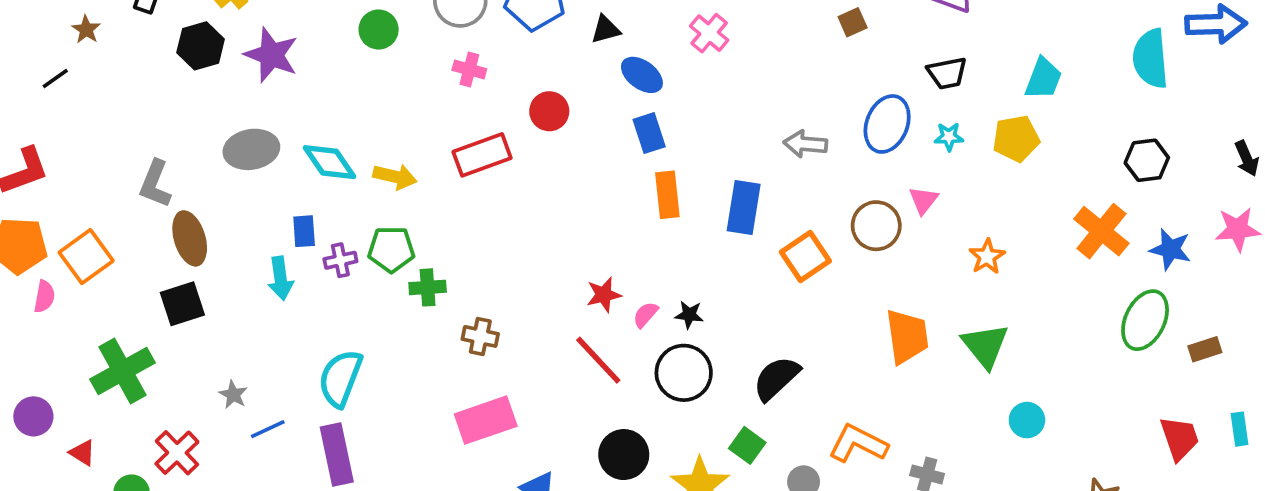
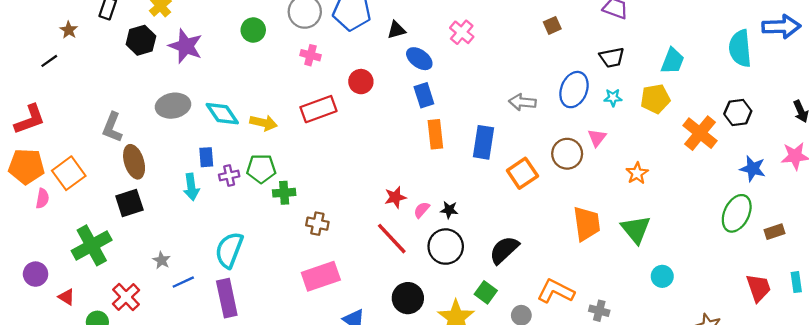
orange cross: (1101, 231) -> (700, 133), moved

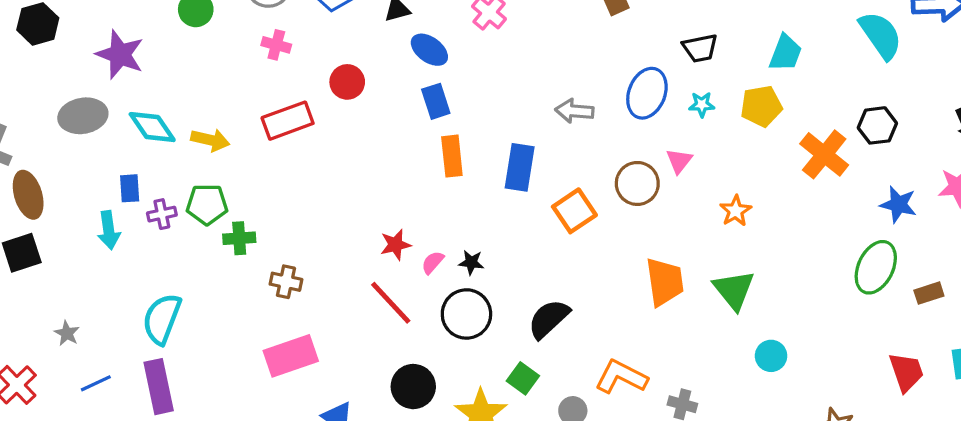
purple star: (186, 46) -> (120, 55), moved
cyan semicircle: (740, 48) -> (881, 35), turned 150
blue line: (183, 282) -> (96, 383), moved

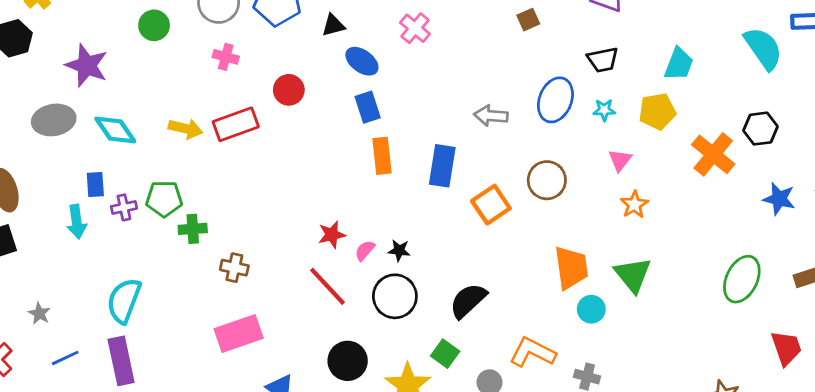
yellow arrow: (210, 140) -> (186, 129), moved
pink triangle: (679, 161) -> (620, 160), moved
green ellipse: (876, 267) -> (742, 279), moved
cyan circle: (771, 356) -> (591, 309), moved

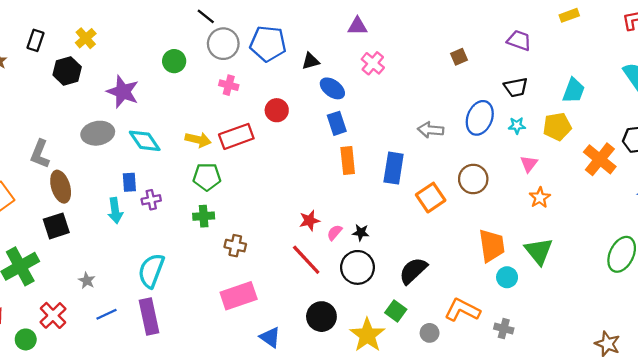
green pentagon: (164, 199) -> (207, 177), moved

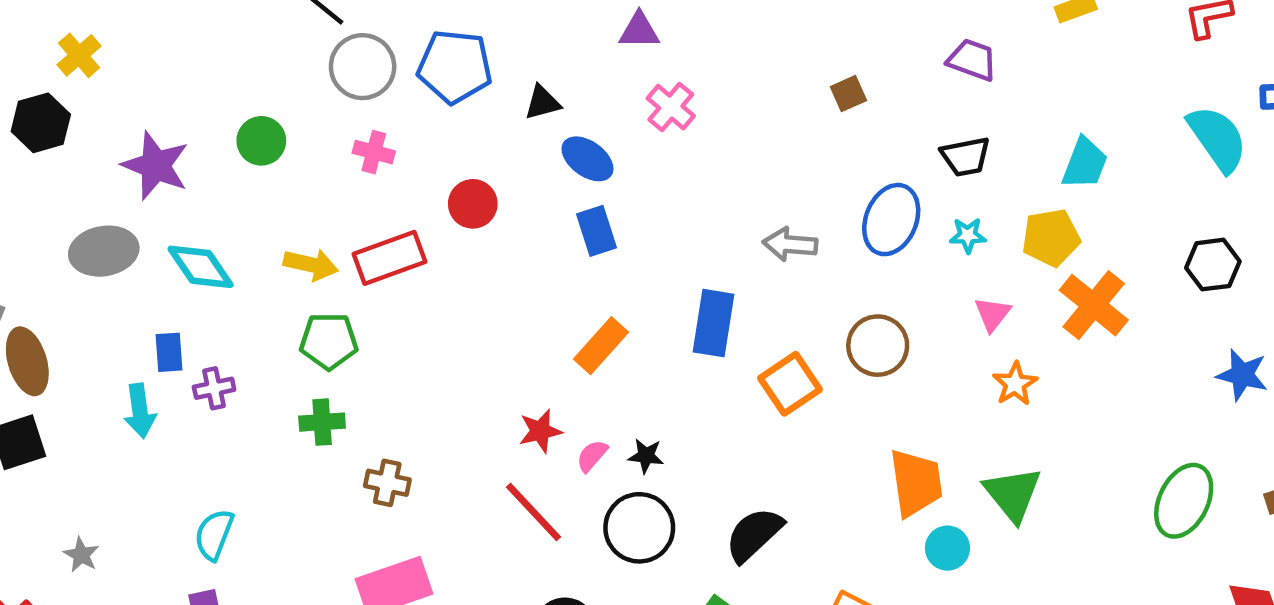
green circle: (174, 61) -> (261, 141), moved
orange cross: (600, 159) -> (1094, 305), moved
orange rectangle: (348, 160) -> (601, 346), moved, turned 48
cyan semicircle: (151, 271) -> (214, 535), size x0.7

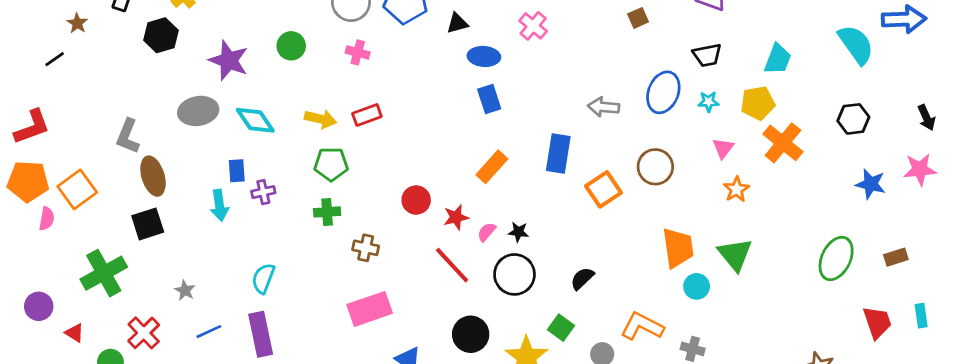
blue ellipse: (588, 159) -> (484, 56), turned -32
red circle: (473, 204) -> (416, 200), moved
red rectangle: (390, 258) -> (367, 115), size x0.7
black semicircle: (754, 535) -> (582, 278), size x0.7

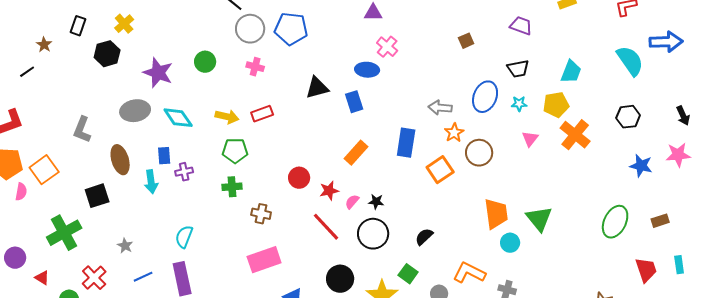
black triangle: (457, 23) -> (317, 88), moved, size x1.4
blue ellipse: (484, 56) -> (367, 70), moved
brown ellipse: (153, 176) -> (120, 160), moved
orange star: (736, 189) -> (454, 133), moved

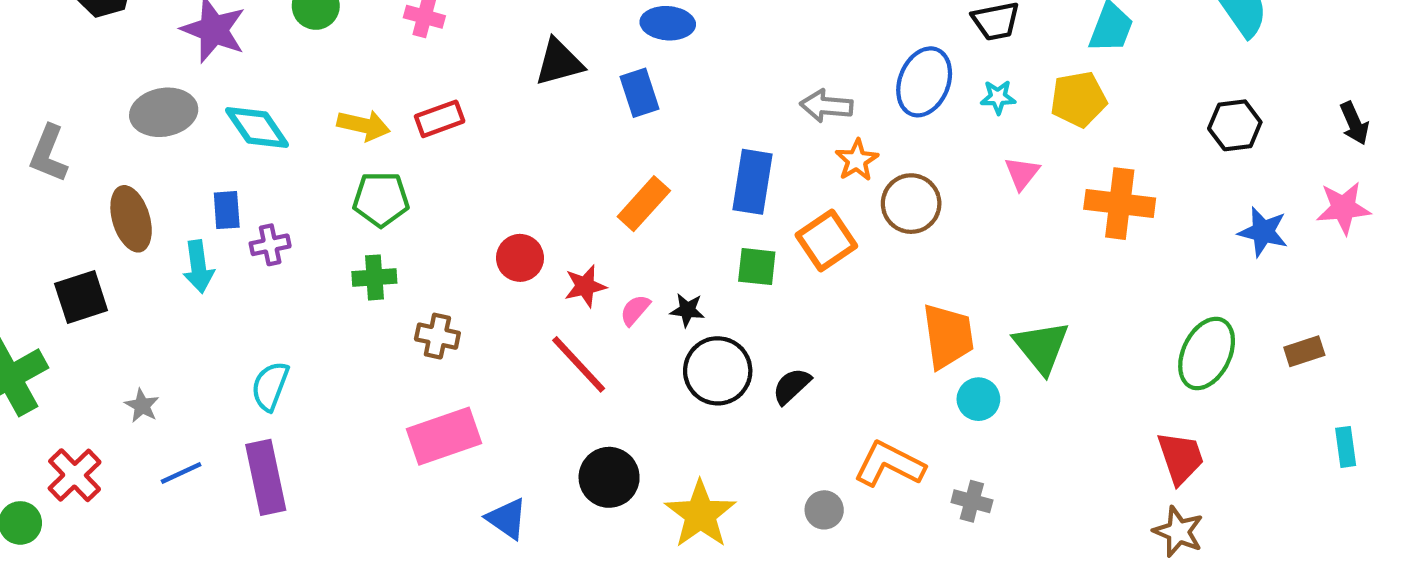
orange cross: (575, 135) -> (1120, 204), moved, turned -32
black circle: (373, 234) -> (718, 371), moved
red trapezoid: (646, 270) -> (1181, 458), moved
green square: (408, 274) -> (757, 267), moved, turned -30

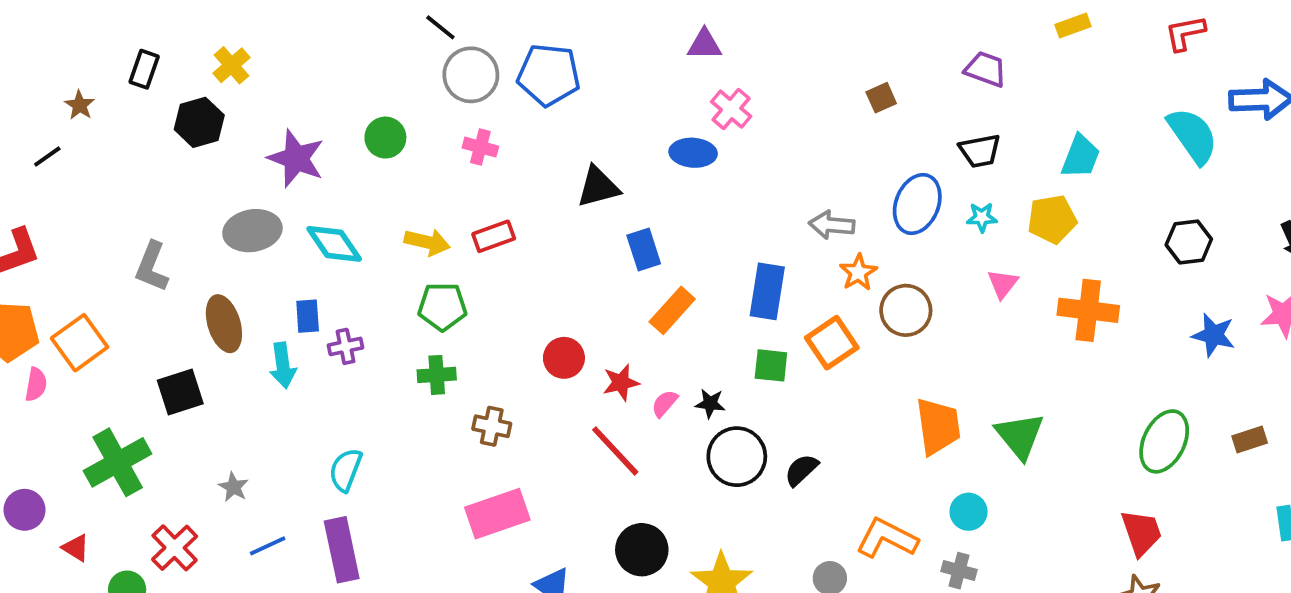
blue rectangle: (639, 93) -> (644, 250), moved
cyan circle: (978, 399) -> (969, 512), moved

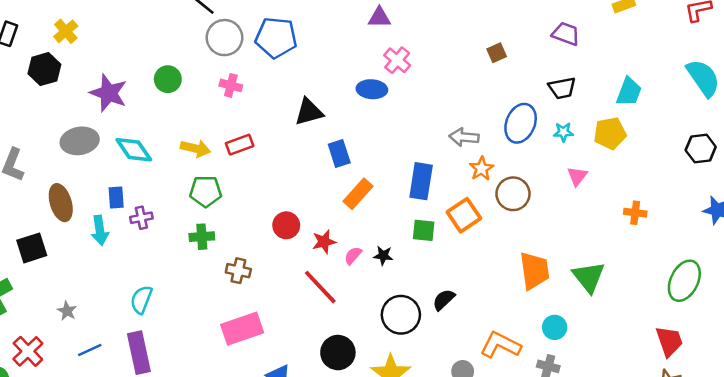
orange cross: (1088, 310) -> (635, 213), moved, size x0.6
black circle: (737, 457) -> (401, 315), moved

